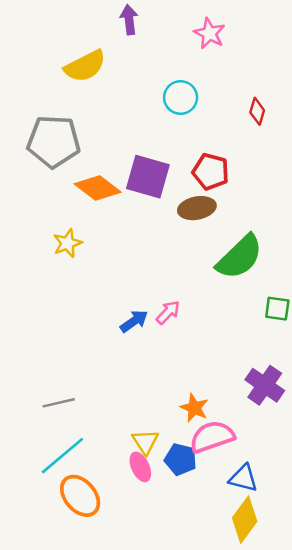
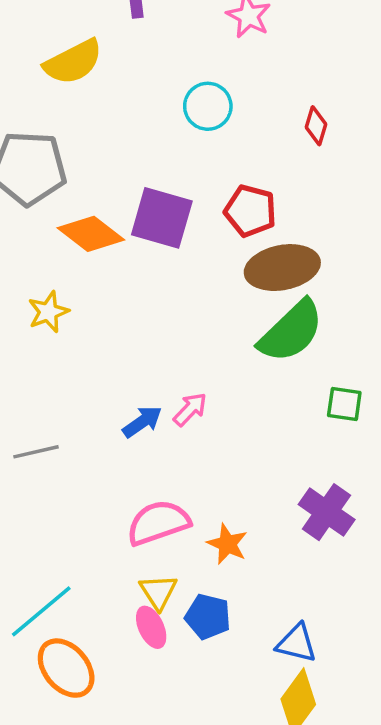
brown ellipse: (197, 208) -> (282, 268), moved, size x1.4
gray line: (59, 403) -> (36, 452), moved
pink semicircle: (212, 437) -> (158, 523), moved

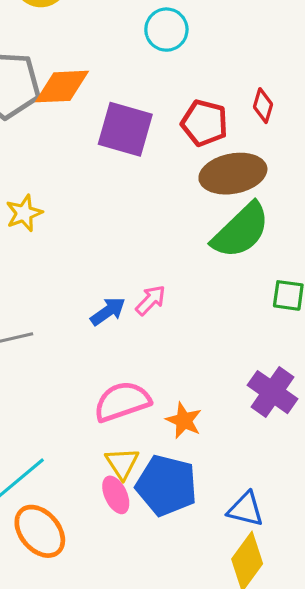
red diamond: (316, 126) -> (263, 106), moved
orange diamond: (91, 234) -> (62, 87), moved, turned -40
blue pentagon: (208, 617) -> (166, 485), size x1.5

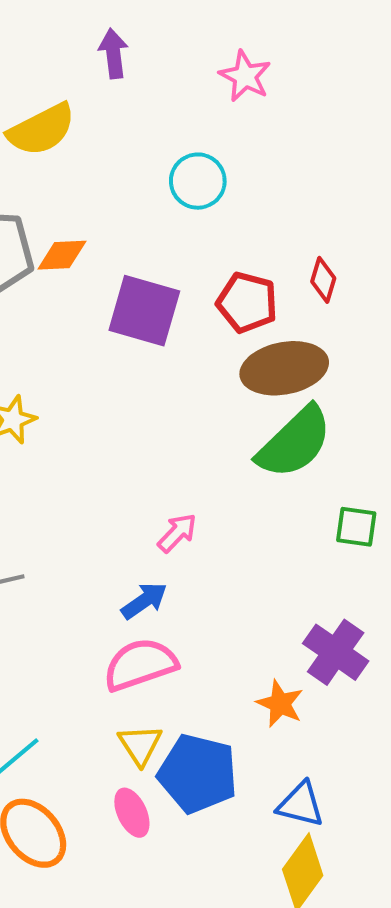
orange diamond: (62, 87) -> (62, 255), size x0.7
blue arrow: (108, 311) -> (144, 601), moved
orange star: (184, 421) -> (280, 704), moved
pink ellipse: (116, 495) -> (132, 813), moved

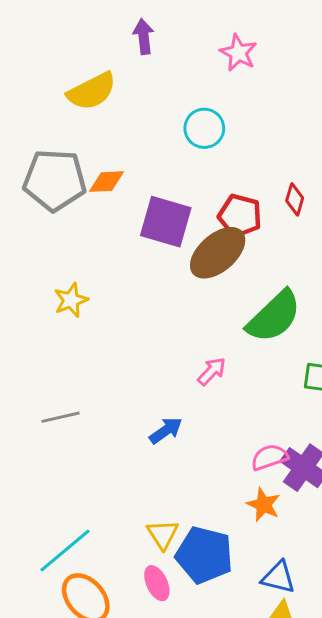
brown ellipse: (284, 368) -> (218, 253), moved, turned -30
pink arrow: (177, 533) -> (212, 371), moved
pink semicircle: (140, 665) -> (269, 457), moved, size x0.7

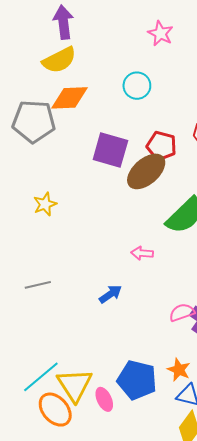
purple arrow: (144, 36) -> (63, 22), moved, size x1.4
orange diamond: (107, 182) -> (70, 98), moved, size x1.5
pink arrow: (212, 371) -> (142, 253), turned -130
orange star: (264, 505) -> (179, 370), moved
yellow triangle: (163, 534) -> (75, 385), moved, size x1.6

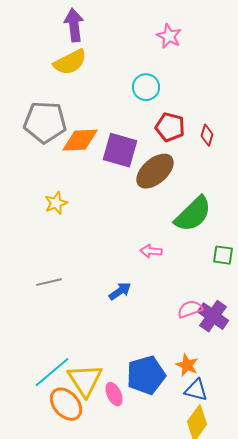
orange diamond: (70, 98) -> (80, 140), moved
red pentagon: (161, 146) -> (170, 127), moved
blue pentagon: (137, 380) -> (146, 375), turned -30

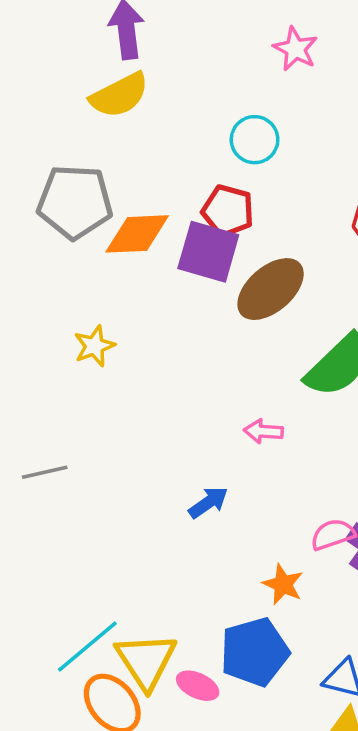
red pentagon: (170, 127) -> (228, 211), moved
gray line: (49, 282) -> (45, 472), moved
orange star: (187, 365) -> (283, 584), moved
pink ellipse: (114, 394) -> (198, 686), turned -40

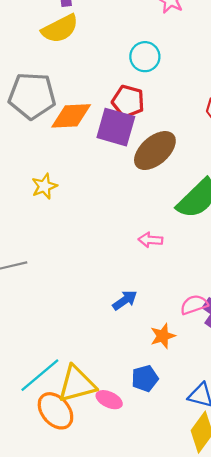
blue arrow: (208, 502) -> (125, 300), moved
orange star: (283, 584) -> (163, 336), turned 30
blue pentagon: (255, 652) -> (145, 378), size x0.6
yellow triangle: (146, 661) -> (77, 384), turned 48

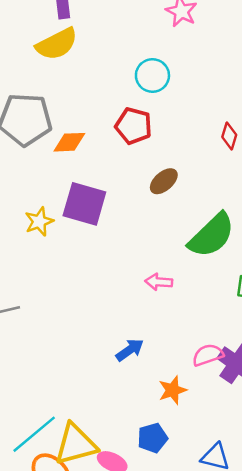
orange diamond: (71, 116) -> (69, 142), size x0.7
purple square: (116, 127) -> (84, 204), moved
brown ellipse: (155, 151) -> (164, 181), size x0.6

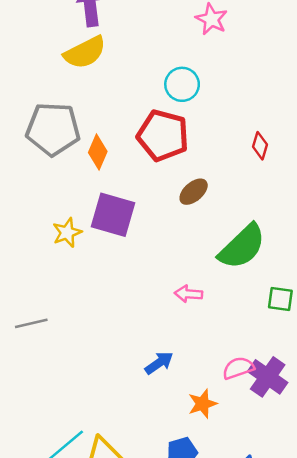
red pentagon: (134, 126) -> (163, 135), size x1.4
orange diamond: (69, 142) -> (98, 152), turned -64

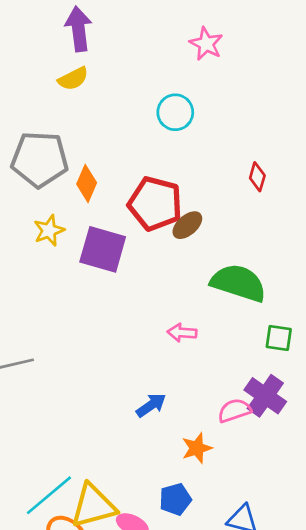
yellow semicircle: (85, 52) -> (73, 79), size x0.7
red pentagon: (163, 135) -> (155, 204), moved
yellow star: (67, 233) -> (49, 231), moved
green semicircle: (242, 247) -> (238, 283), turned -118
purple cross: (268, 377) -> (265, 396), moved

